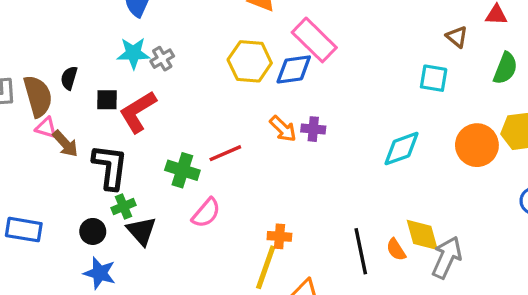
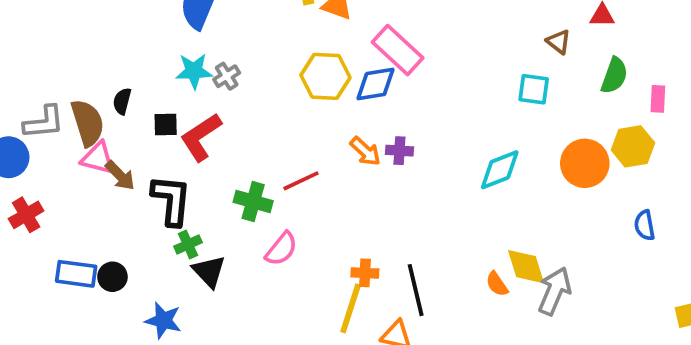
pink triangle: (46, 128) -> (98, 158), size x1.4
black circle: (93, 231) -> (112, 277), moved
black line: (361, 251) -> (416, 290), moved

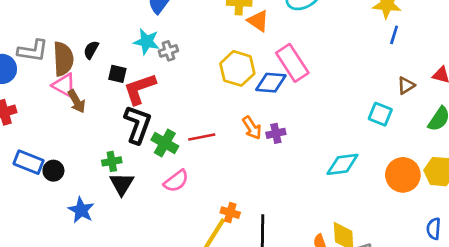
brown triangle: (559, 42) -> (406, 85), turned 36
purple cross: (399, 151) -> (276, 133), turned -30
black L-shape: (171, 200) -> (138, 124), moved

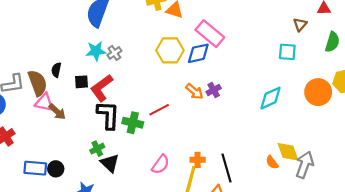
pink semicircle: (176, 181) -> (161, 164), moved

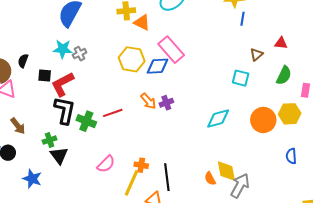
brown arrow: (57, 112) -> (18, 126), moved

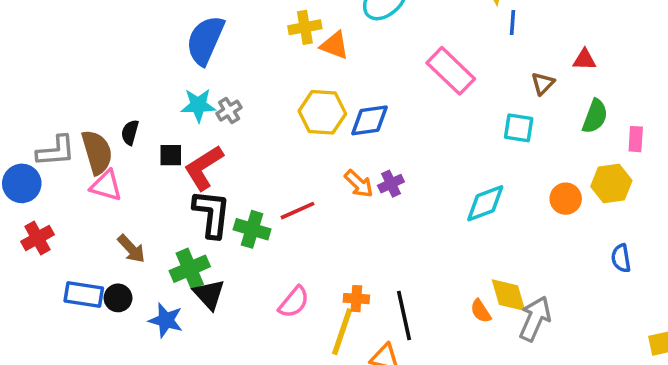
pink rectangle: (171, 50) -> (451, 71), moved
orange circle: (263, 120) -> (566, 199), size x0.7
green cross: (50, 140) -> (190, 269), size x1.5
blue star: (32, 179) -> (166, 320), moved

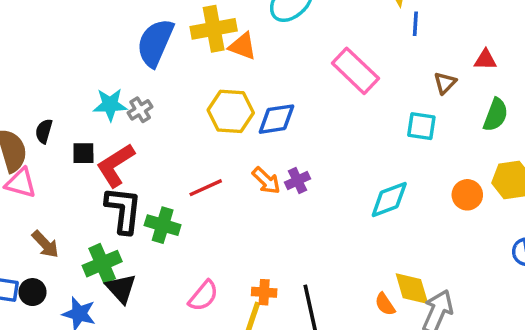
yellow cross: (305, 27) -> (214, 29), size x1.4
blue semicircle: (205, 40) -> (155, 43), moved
red line: (298, 211) -> (206, 188), moved

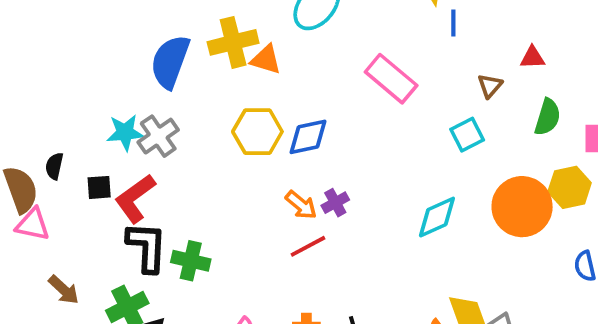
gray cross: (140, 110) -> (158, 136), size x1.5
cyan square: (421, 126) -> (467, 135), turned -32
red line: (206, 188) -> (308, 246), moved
orange circle: (467, 195) -> (522, 207), size x1.8

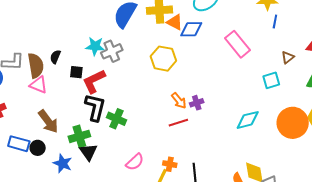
blue diamond: (308, 137) -> (191, 29), moved
brown arrow: (64, 290) -> (48, 121), size x1.4

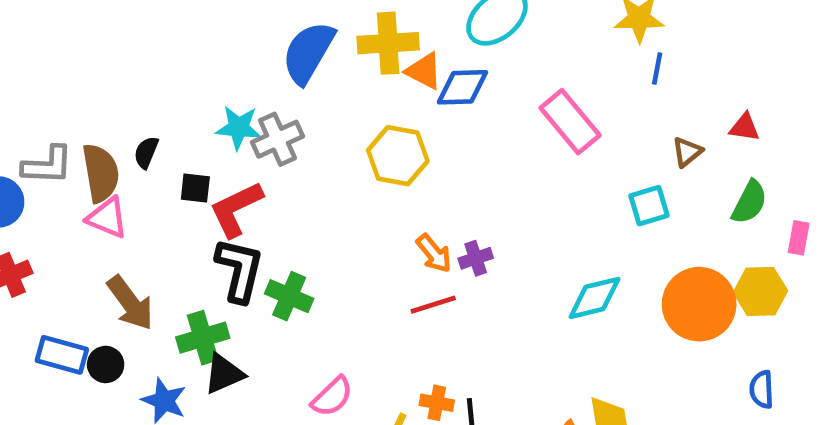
black triangle: (88, 152) -> (224, 374), turned 42
orange cross: (170, 164) -> (437, 403), moved

